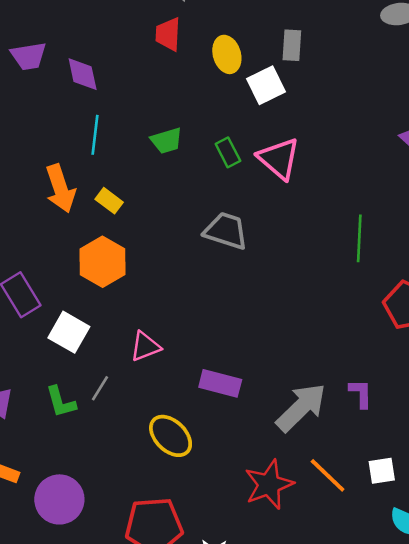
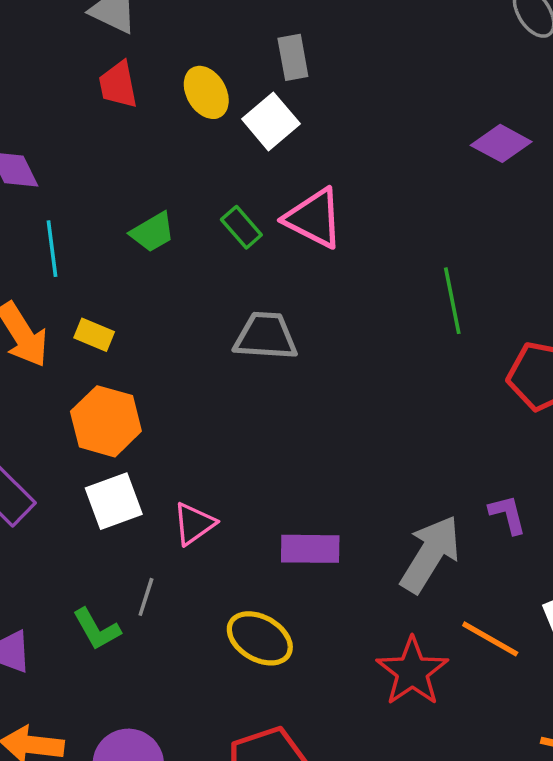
white square: (69, 332) -> (114, 501), moved, turned -36

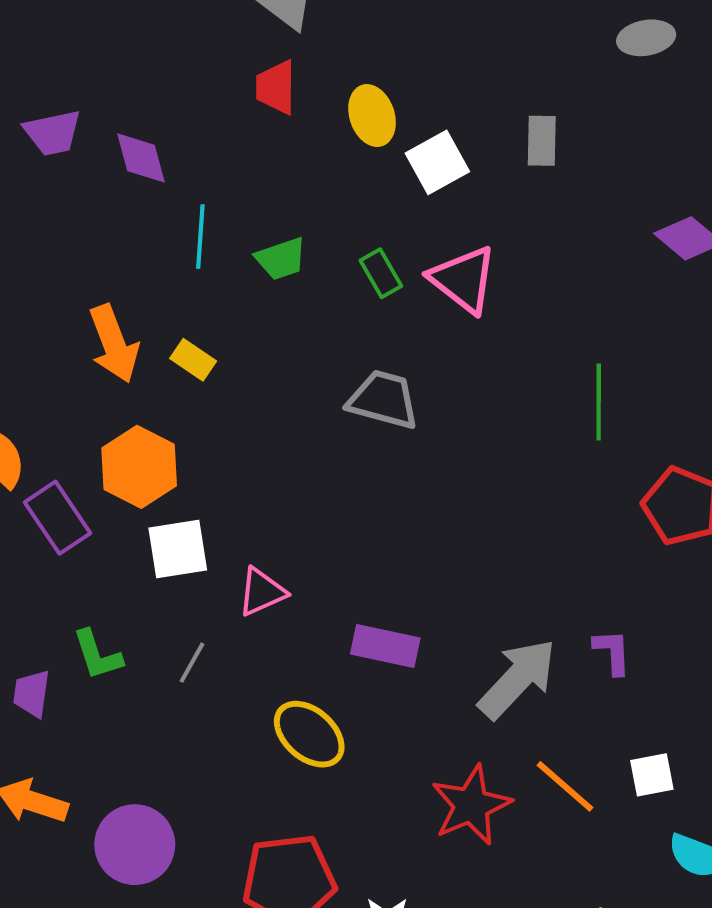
gray rectangle: (293, 57) -> (542, 141), moved
cyan line: (52, 249) -> (200, 237), moved
orange hexagon: (106, 421) -> (139, 467), moved
green L-shape: (97, 629) -> (97, 655), moved

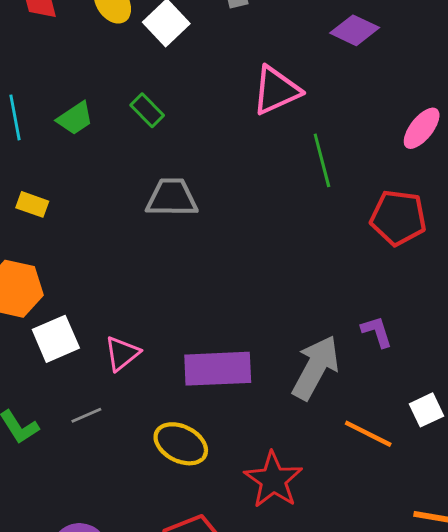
pink triangle: (463, 279) -> (276, 90), moved, turned -48
purple rectangle: (385, 646) -> (218, 369), size x1.4
gray line: (192, 663) -> (86, 415), turned 52
red star: (471, 805) -> (273, 480), moved

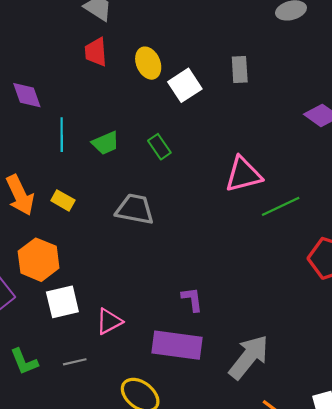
pink triangle: (276, 90) -> (243, 174), moved
green line: (322, 160) -> (281, 206), turned 69
gray trapezoid: (172, 198) -> (135, 209), moved
purple L-shape: (377, 332) -> (192, 299), moved

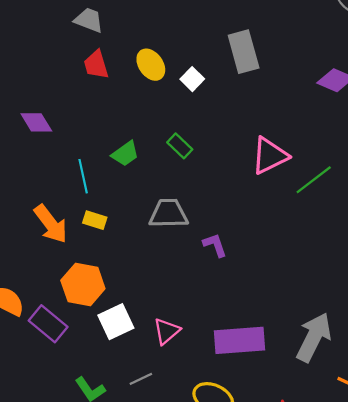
gray rectangle: (240, 70) -> (244, 52), size x1.5
white square: (185, 85) -> (192, 79), size x0.7
cyan line: (62, 135) -> (83, 176), moved
purple L-shape: (192, 299) -> (215, 245), moved

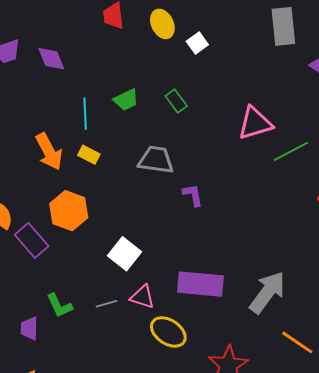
gray rectangle: (244, 52) -> (283, 26), moved
white square: (116, 322) -> (125, 254), moved, turned -36
pink triangle: (167, 331) -> (142, 297), moved, turned 48

